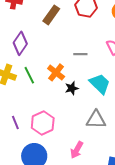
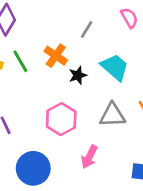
gray line: (80, 54) -> (87, 29), turned -56
pink hexagon: (43, 123) -> (61, 119), moved

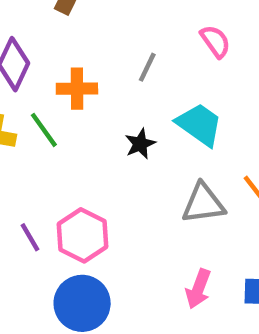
orange cross: (56, 56) -> (77, 89), moved, turned -30
pink hexagon: (61, 119) -> (83, 235), moved
pink arrow: (89, 157) -> (198, 289), moved

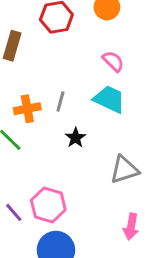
gray line: (147, 67) -> (60, 102), moved
cyan trapezoid: (199, 125) -> (109, 99), moved

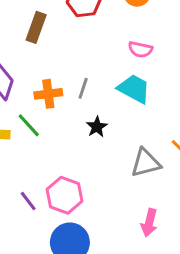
pink semicircle: (113, 61) -> (140, 49), turned 145

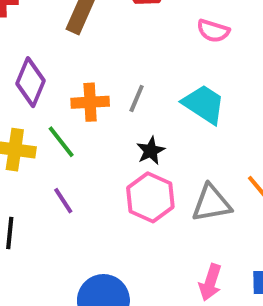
pink semicircle: (140, 49) -> (213, 31), moved
pink hexagon: (64, 195) -> (150, 197), moved
purple line: (28, 201) -> (63, 201), moved

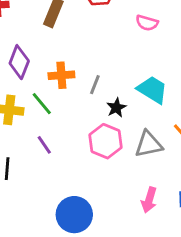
gray line: (137, 99) -> (95, 85), moved
cyan trapezoid: (204, 104) -> (152, 90), moved
black star: (151, 151) -> (116, 108), moved

